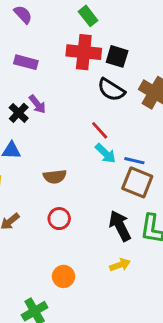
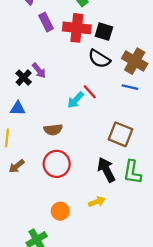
purple rectangle: (26, 62) -> (46, 22), moved, turned 48
cyan arrow: (105, 153) -> (76, 100), moved, turned 90
blue line: (134, 161) -> (130, 87), moved
red circle: (59, 219) -> (57, 164), size x1.5
yellow arrow: (120, 265) -> (97, 202), moved

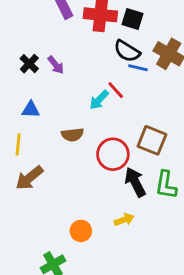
black cross: (24, 78) -> (29, 64), moved
blue line: (130, 87) -> (138, 68), moved
red circle: (57, 164) -> (113, 154), moved
brown arrow: (17, 166) -> (29, 178), size x1.5

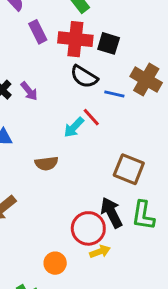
black semicircle: (127, 51) -> (84, 77), moved
red circle: (113, 154) -> (88, 228), moved

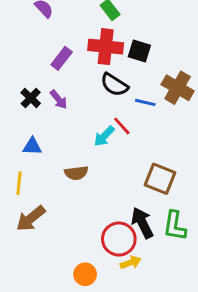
purple rectangle: (38, 32) -> (62, 58), moved, turned 65

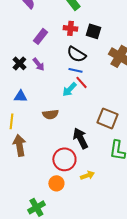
red cross: (106, 47) -> (70, 28), size x0.6
blue line: (145, 102) -> (75, 70), moved
brown arrow: (31, 218) -> (19, 145), turned 120
black arrow: (142, 223) -> (80, 138), moved
red circle: (119, 239) -> (64, 159), moved

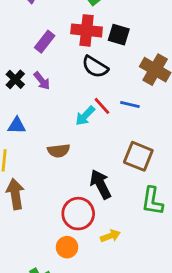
red cross: (70, 28) -> (87, 30), size x1.5
blue line: (75, 70) -> (130, 105), moved

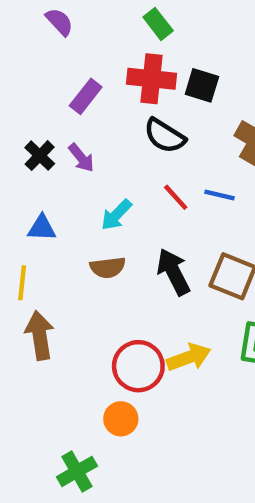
cyan arrow: (85, 116) -> (116, 215), moved
black arrow: (101, 184) -> (173, 272), moved
yellow arrow: (110, 236) -> (189, 357), moved, size x1.4

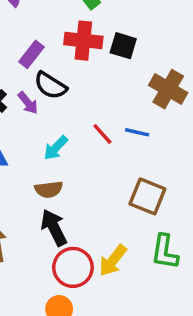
black semicircle: (165, 136) -> (50, 86), moved
black arrow: (173, 272) -> (54, 228), moved
yellow arrow: (189, 357) -> (113, 260), turned 148

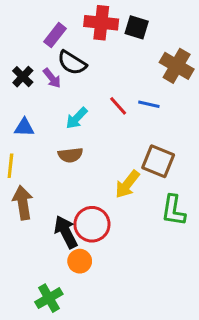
black arrow: (54, 228) -> (66, 232), moved
yellow arrow: (113, 260) -> (127, 184), moved

